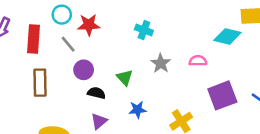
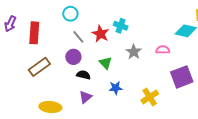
cyan circle: (62, 15) -> (70, 14), moved
red star: (89, 25) -> (101, 34), moved, turned 30
gray line: (68, 44) -> (78, 37), moved
brown rectangle: (40, 83) -> (39, 67), turned 55

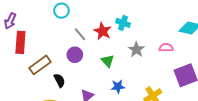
cyan circle: (70, 14) -> (61, 11), moved
red rectangle: (34, 33) -> (20, 42), moved
black semicircle: (83, 75) -> (59, 80), moved, turned 48

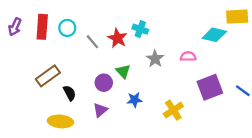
cyan circle: (61, 11) -> (67, 28), moved
red rectangle: (20, 42) -> (42, 27), moved
purple circle: (75, 55) -> (104, 83), moved

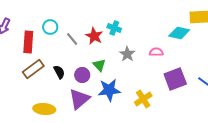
red rectangle: (42, 27) -> (28, 42), moved
black semicircle: (70, 93) -> (59, 72), moved
blue star: (135, 100) -> (109, 90), size x1.6
purple triangle: (100, 110) -> (79, 99), size x1.6

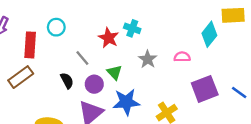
cyan diamond: (179, 33) -> (209, 34), turned -65
gray line: (72, 39) -> (82, 58), moved
brown rectangle: (33, 69) -> (21, 77), moved

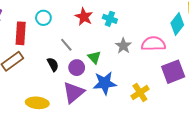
red star: (108, 38) -> (84, 17), moved
pink semicircle: (182, 57) -> (153, 44), size x1.6

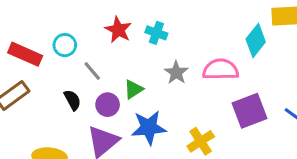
cyan circle: (43, 18) -> (65, 45), moved
red rectangle: (21, 33) -> (25, 54), turned -70
green triangle: (94, 57) -> (134, 89), turned 40

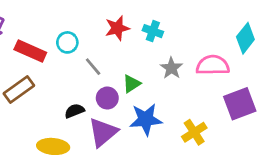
red star: (118, 30) -> (117, 28), turned 30
black semicircle: (72, 100) -> (74, 111), moved, turned -84

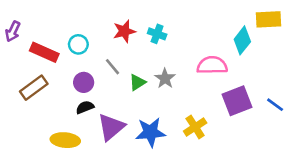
gray line: (93, 67) -> (112, 67), moved
gray star: (171, 68) -> (165, 78), moved
purple circle: (107, 98) -> (84, 82), moved
blue star: (146, 119) -> (150, 132), moved

